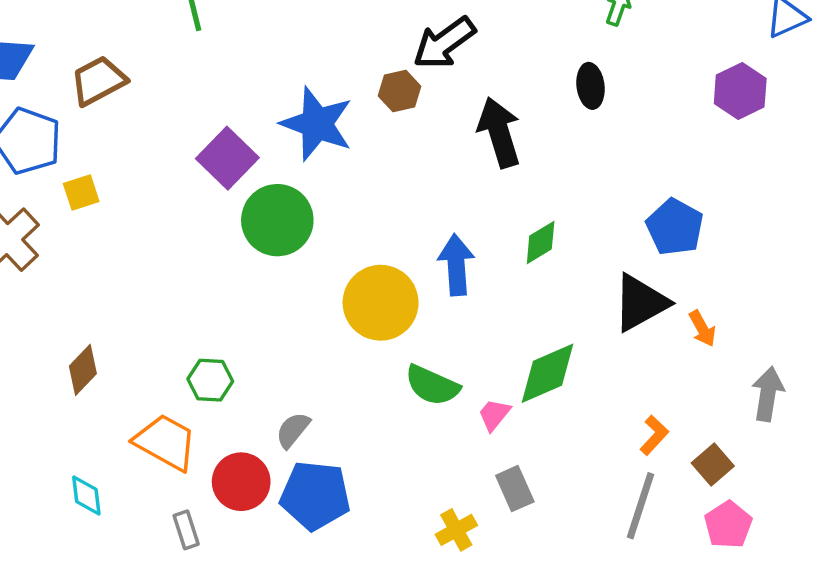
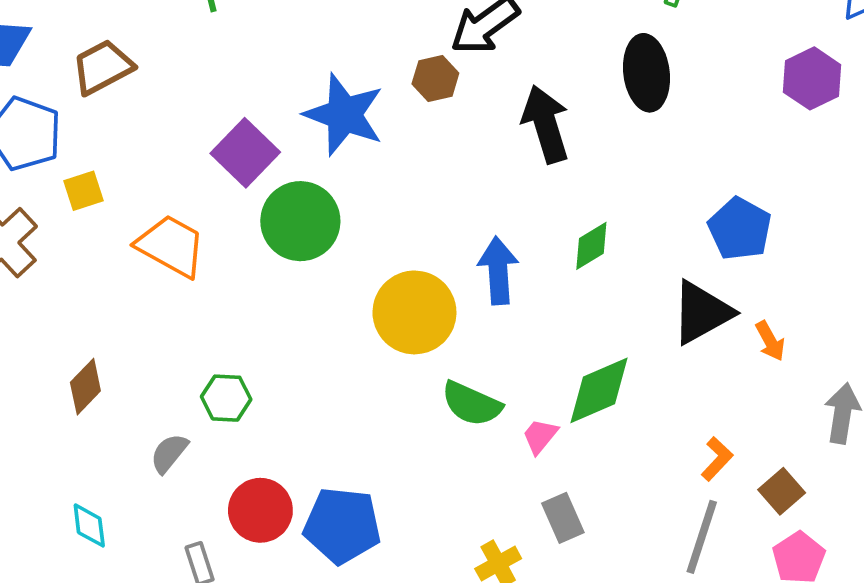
black ellipse: (591, 86) -> (647, 73), size x1.5
gray semicircle: (293, 430) -> (169, 453), moved
orange trapezoid: (165, 442) -> (171, 246), moved

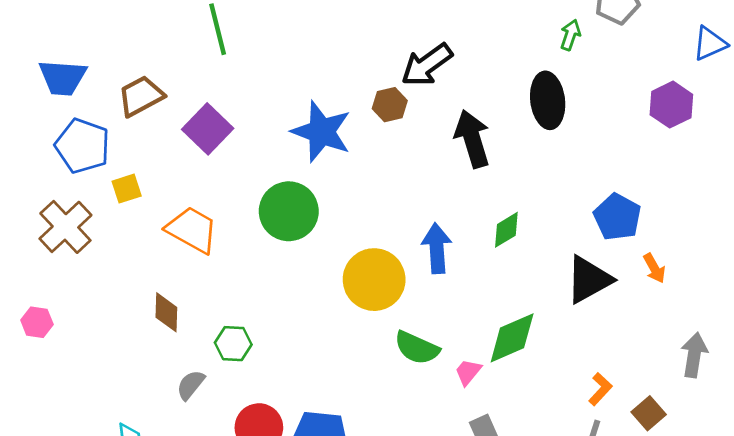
purple square: (245, 153) -> (208, 129), moved
orange arrow: (770, 341) -> (654, 268), moved
brown diamond: (85, 387) -> (166, 312), moved, turned -42

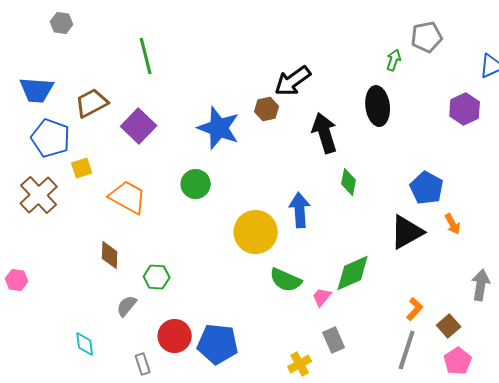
green circle: (289, 211) -> (196, 184), size x0.7
green diamond: (506, 230) -> (349, 182), moved, turned -48
pink hexagon: (37, 322) -> (17, 280), moved

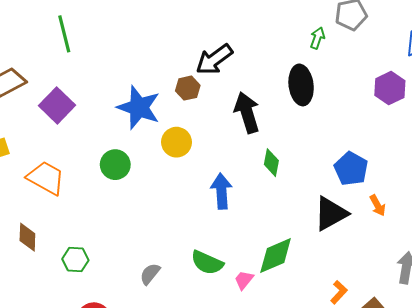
yellow circle: (256, 232) -> (176, 142), moved, size x0.7
gray semicircle: (127, 306) -> (150, 274), moved

